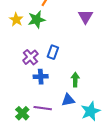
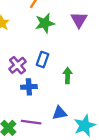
green star: (37, 20) -> (45, 23), moved
green arrow: (75, 80) -> (68, 75), moved

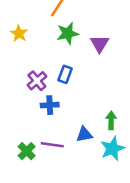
purple triangle: (79, 20) -> (100, 44), moved
green arrow: (68, 75) -> (111, 120), moved

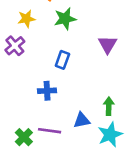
yellow star: (19, 33) -> (26, 19), moved, turned 30
purple triangle: (100, 44) -> (107, 44), moved
purple cross: (37, 81) -> (15, 46), moved

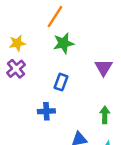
yellow star: (26, 19) -> (17, 43), moved
green arrow: (109, 106) -> (105, 115), moved

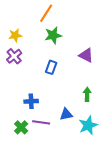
purple triangle: (104, 67) -> (86, 55), turned -35
blue cross: (46, 111) -> (31, 101), moved

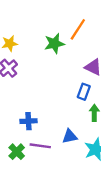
orange line: (46, 13) -> (78, 29), moved
blue rectangle: (51, 67) -> (84, 92), moved

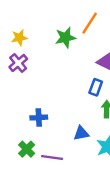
purple line: (40, 146) -> (52, 158), moved

